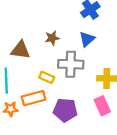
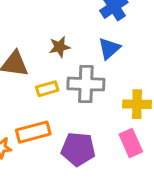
yellow rectangle: (47, 77) -> (47, 89), moved, turned -40

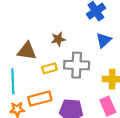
blue triangle: (109, 48) -> (104, 40), moved

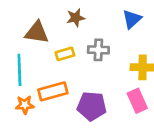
gray cross: (77, 65) -> (98, 50), size x0.7

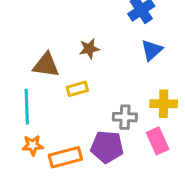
gray cross: (98, 50) -> (125, 117), moved
orange rectangle: (53, 91) -> (65, 157), moved

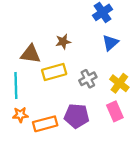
yellow rectangle: (77, 89) -> (54, 72), size x1.5
yellow cross: (164, 104) -> (119, 83), turned 36
gray cross: (125, 117) -> (88, 79), moved, turned -30

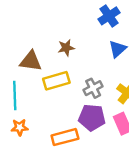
purple pentagon: (77, 116) -> (92, 118), moved
orange rectangle: (45, 124) -> (65, 137), moved

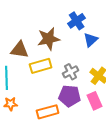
blue cross: (109, 16) -> (77, 21), moved
brown star: (66, 48) -> (49, 39), size x1.6

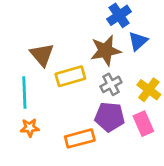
brown star: (49, 39) -> (106, 51), moved
brown triangle: (20, 50) -> (42, 55), turned 42

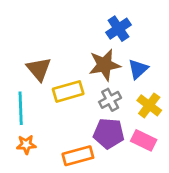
blue triangle: (138, 41) -> (138, 69), moved
pink rectangle: (143, 124) -> (144, 140), turned -40

